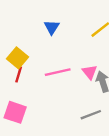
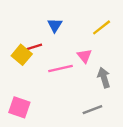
pink triangle: (90, 72) -> (84, 56), moved
red line: (19, 74) -> (34, 47), moved, turned 56

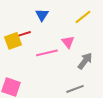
yellow square: (22, 55) -> (13, 41), turned 30
gray arrow: (104, 78) -> (85, 61), turned 54

